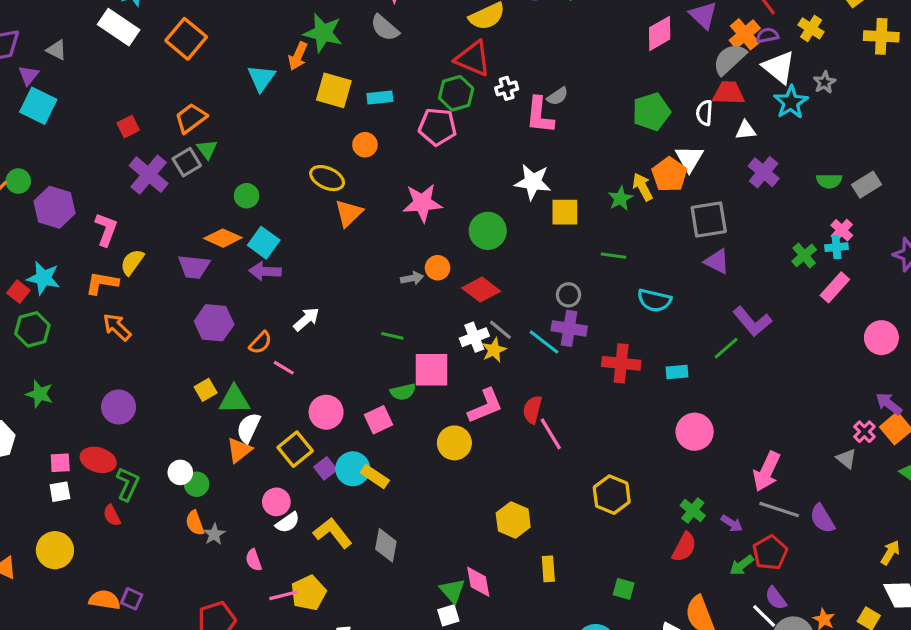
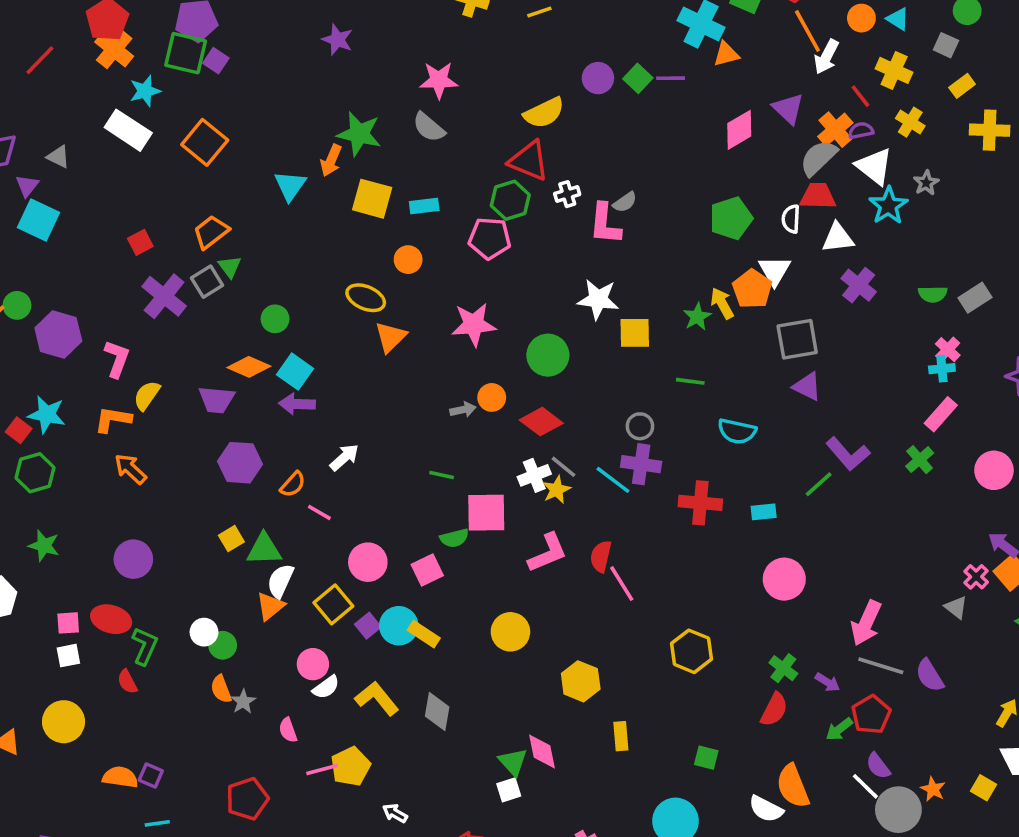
white triangle: (746, 130) -> (838, 238), size x1.4
green cross: (804, 255) -> (920, 460), moved
yellow circle: (454, 443) -> (510, 632), moved

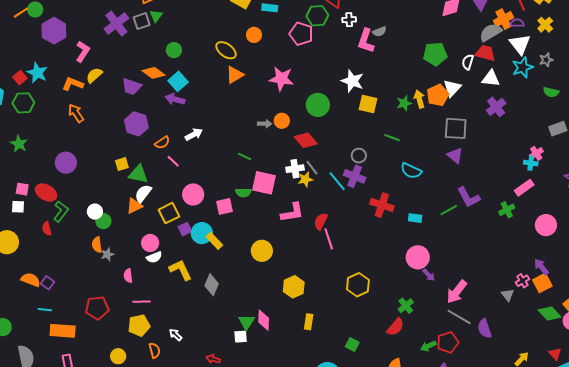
green semicircle: (933, 294) -> (551, 92), moved
purple arrow: (827, 682) -> (429, 275), moved
yellow pentagon: (351, 766) -> (139, 325), moved

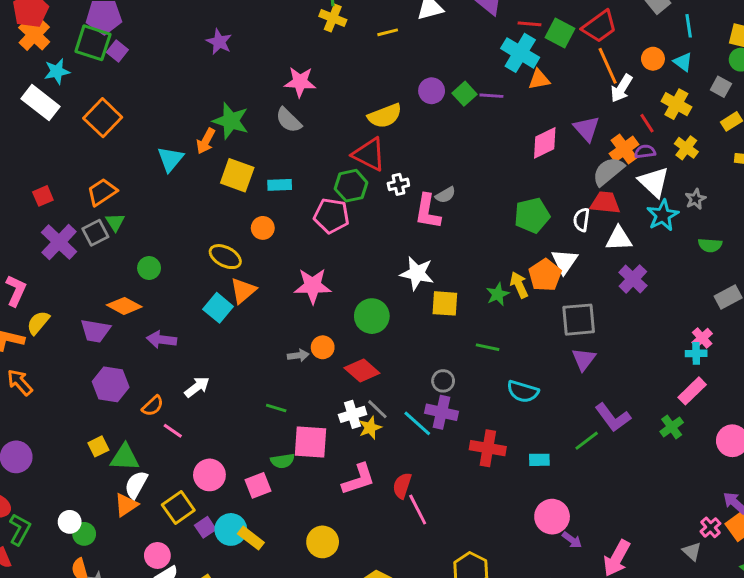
cyan square: (178, 81) -> (218, 308), moved
purple triangle: (455, 155) -> (584, 359), turned 36

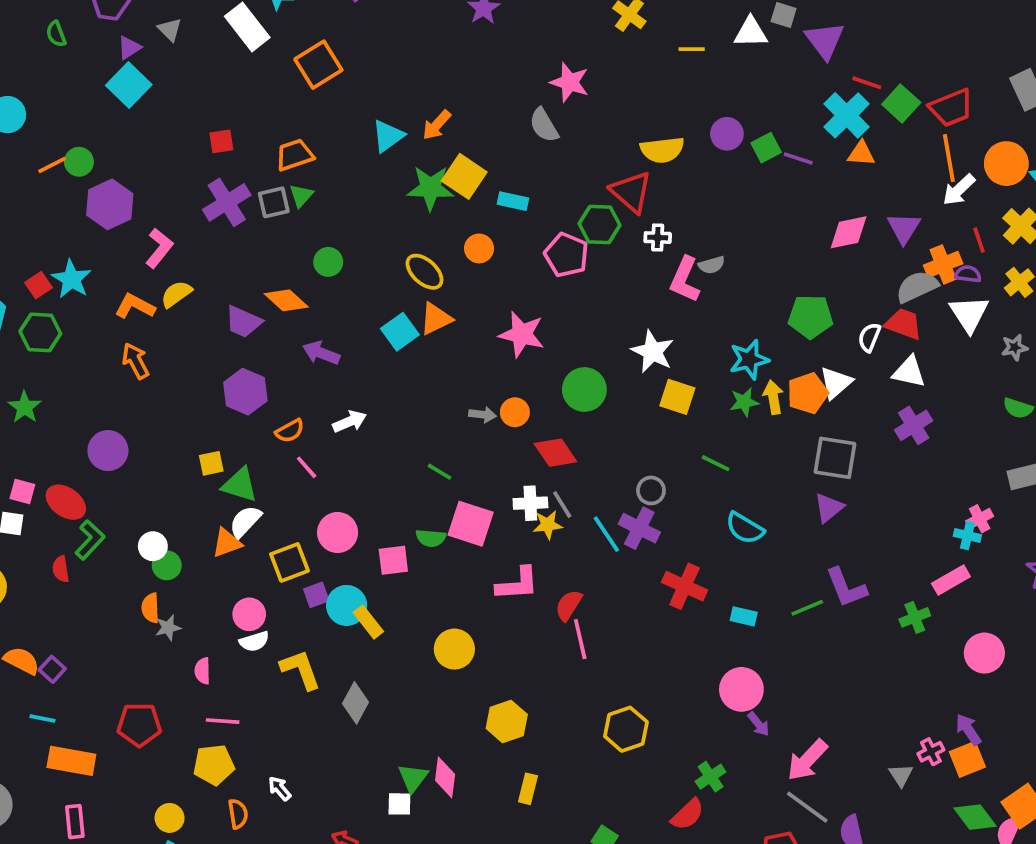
orange circle: (653, 59) -> (1006, 164), size x1.5
green star: (231, 121) -> (430, 188), moved, turned -30
cyan star: (663, 215) -> (749, 359), moved

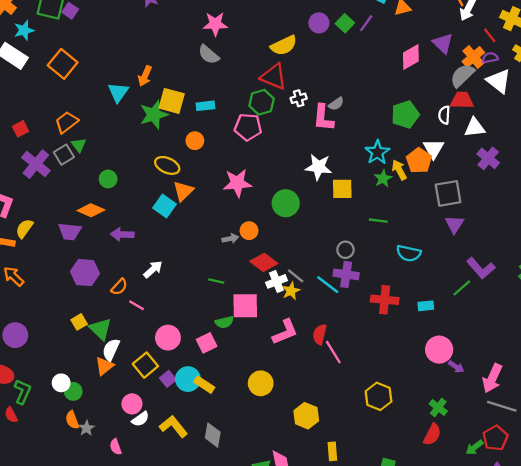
purple line: (798, 158) -> (366, 23), turned -54
red diamond: (555, 453) -> (264, 262), moved
green triangle: (240, 485) -> (100, 329), turned 45

